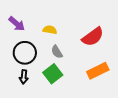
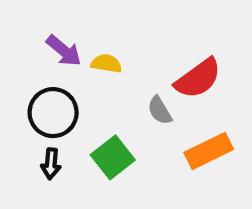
purple arrow: (17, 24) -> (64, 51), moved
gray semicircle: (57, 52) -> (160, 110), moved

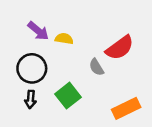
orange rectangle: (209, 151) -> (126, 108), moved

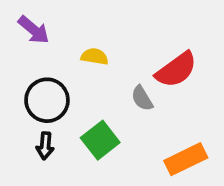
purple arrow: (38, 31) -> (34, 30), moved

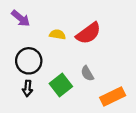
red semicircle: (176, 70) -> (88, 33), moved
gray semicircle: (142, 98) -> (87, 73), moved

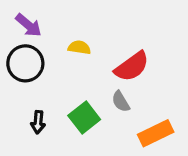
red semicircle: (88, 33) -> (132, 67), moved
black circle: (29, 61) -> (25, 63), moved

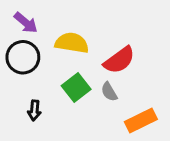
yellow semicircle: (79, 47) -> (72, 43), size x1.6
green square: (84, 117) -> (76, 87), moved

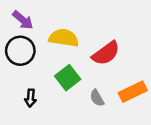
gray semicircle: (109, 92) -> (97, 98), moved
orange rectangle: (141, 121) -> (133, 92), moved

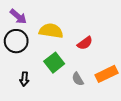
red semicircle: (106, 53) -> (85, 43), size x0.7

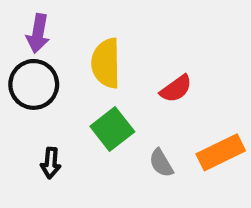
purple arrow: (18, 16) -> (38, 33), turned 60
yellow semicircle: (51, 31) -> (106, 63), turned -100

